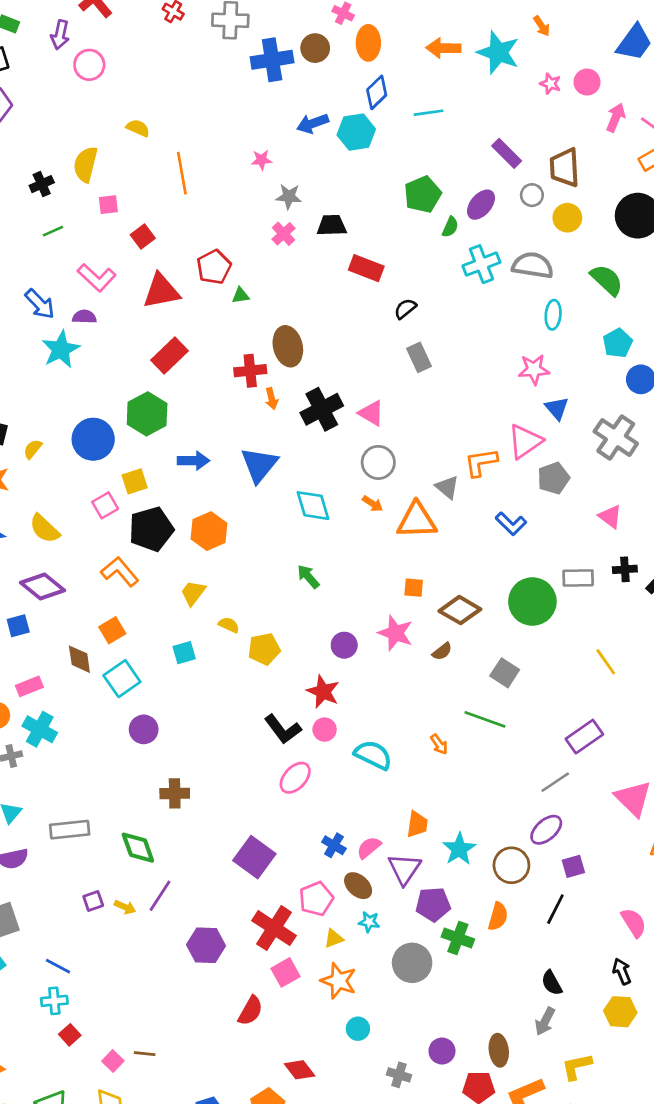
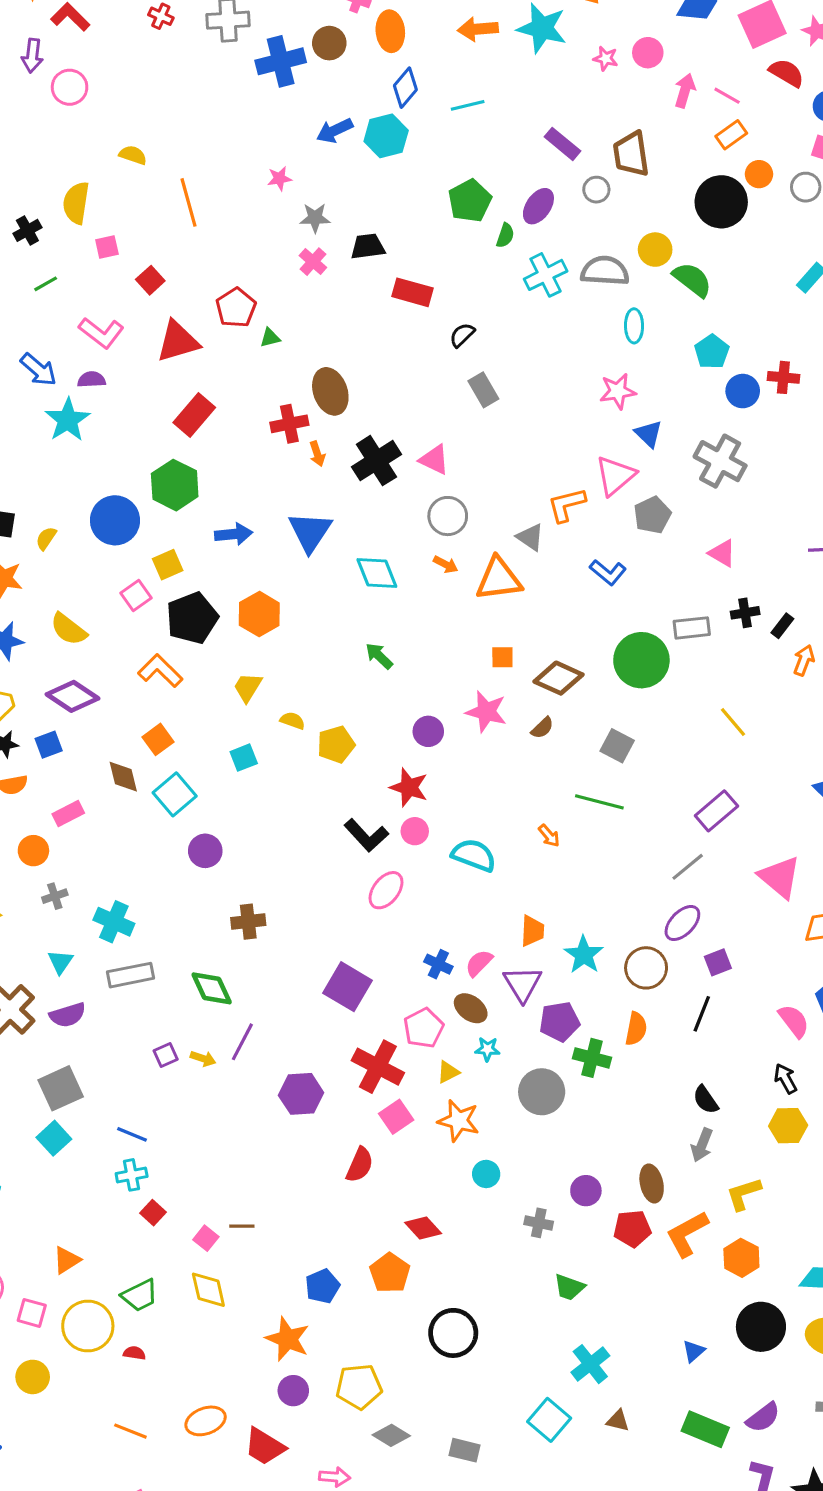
yellow circle: (567, 218) -> (655, 250), moved
cyan cross: (40, 729) -> (114, 922), moved

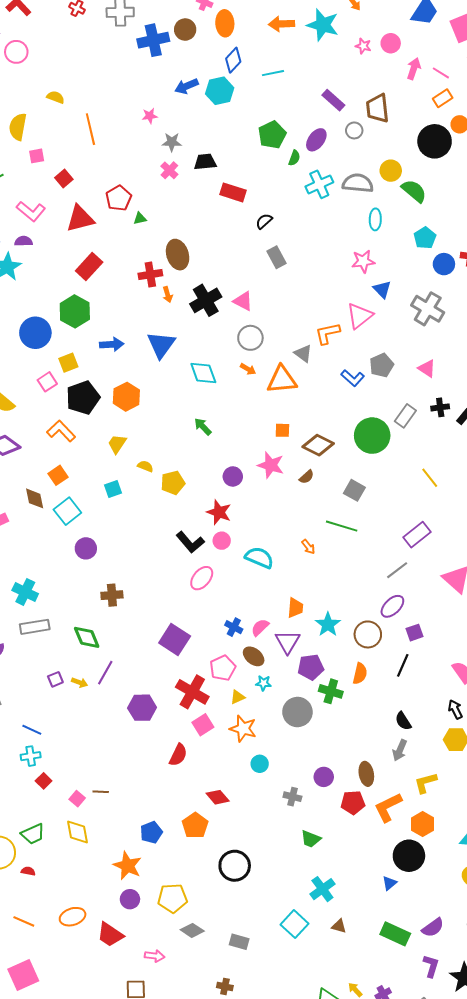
gray pentagon: (652, 515) -> (382, 365), moved
gray rectangle: (692, 628) -> (405, 416), turned -50
black circle: (761, 1327) -> (409, 856), moved

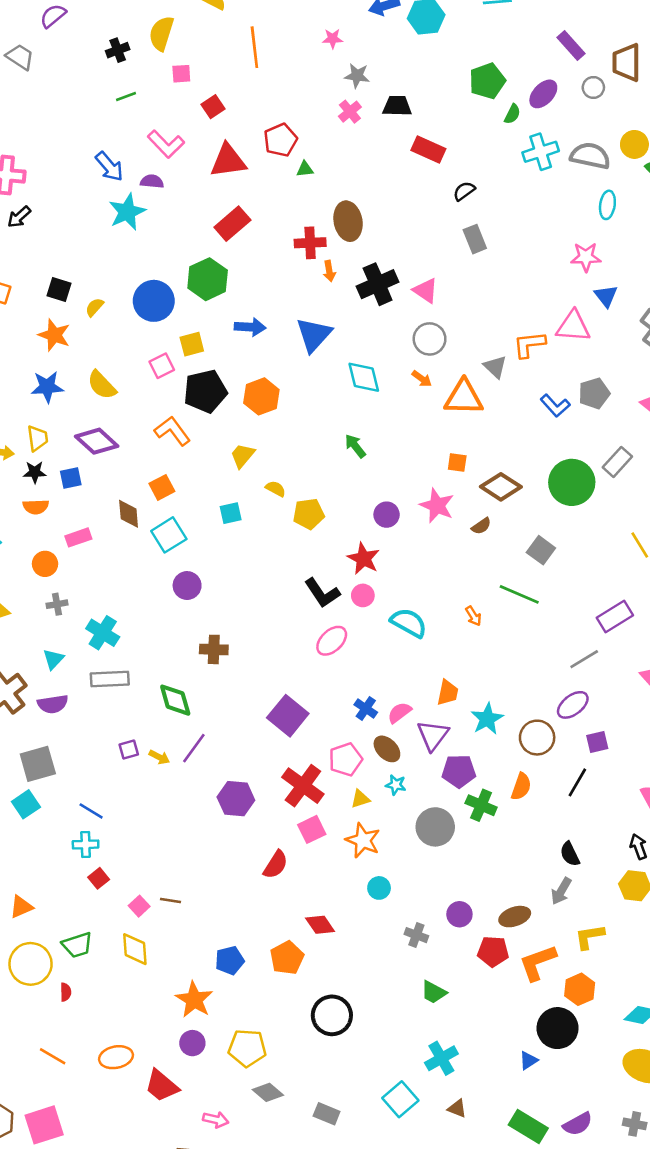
pink triangle: (360, 316) -> (573, 326), turned 36
brown ellipse: (366, 774) -> (515, 917), turned 75
red semicircle: (28, 871) -> (66, 992), turned 72

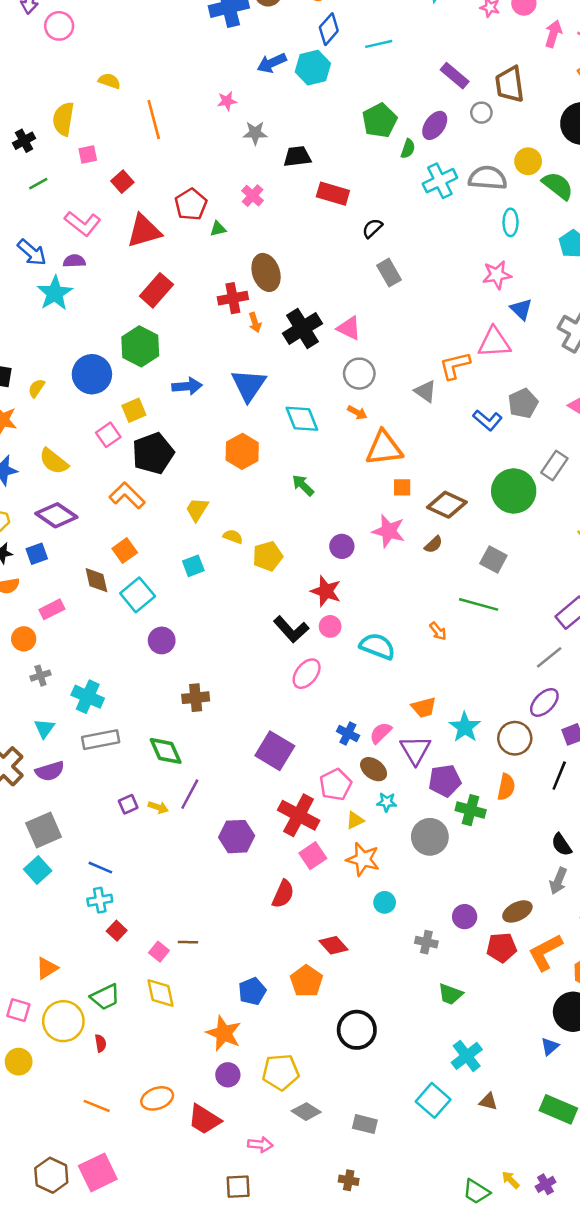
pink cross: (350, 112) -> (253, 196), moved
orange hexagon: (261, 396) -> (242, 451), moved
orange triangle: (464, 397) -> (384, 448), moved
orange trapezoid: (448, 693) -> (424, 707), turned 72

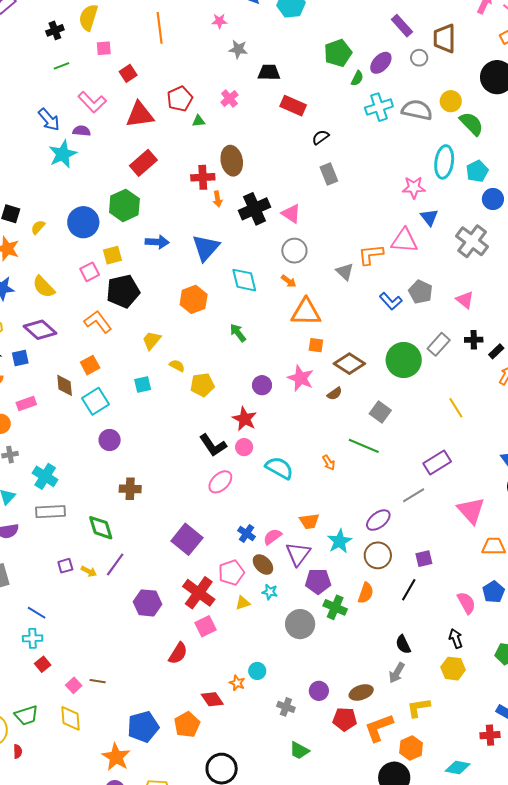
cyan ellipse: (511, 222) -> (444, 162), moved, size x1.5
gray pentagon: (523, 403) -> (421, 292), turned -30
purple ellipse: (544, 702) -> (378, 520), moved
orange star: (363, 859) -> (237, 683), moved, size x0.6
blue pentagon: (252, 991) -> (143, 727), size x1.4

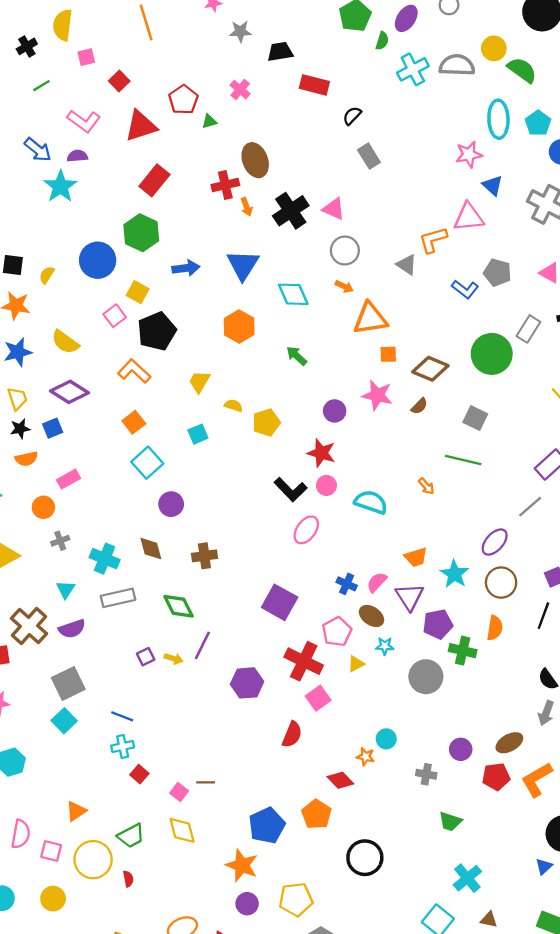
yellow square: (112, 255) -> (138, 292), turned -36
brown diamond: (65, 385) -> (151, 549), moved

